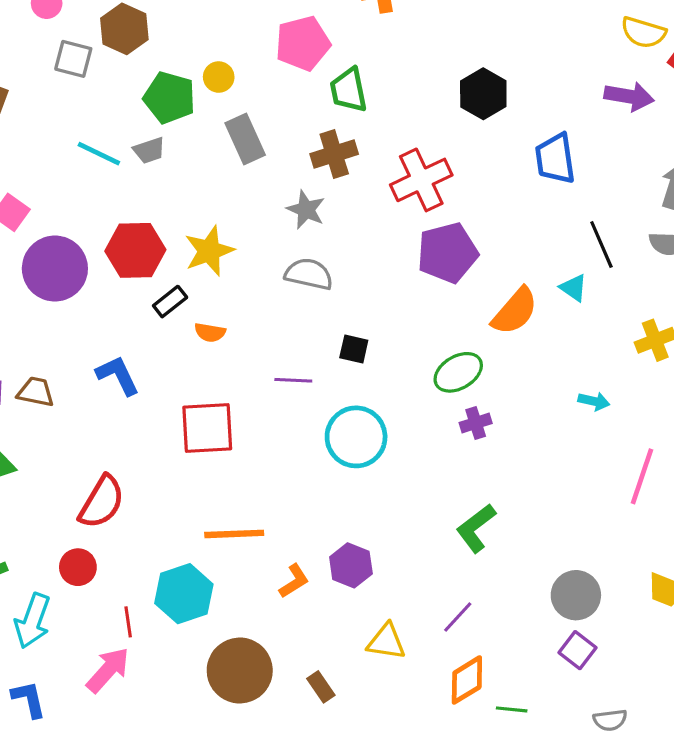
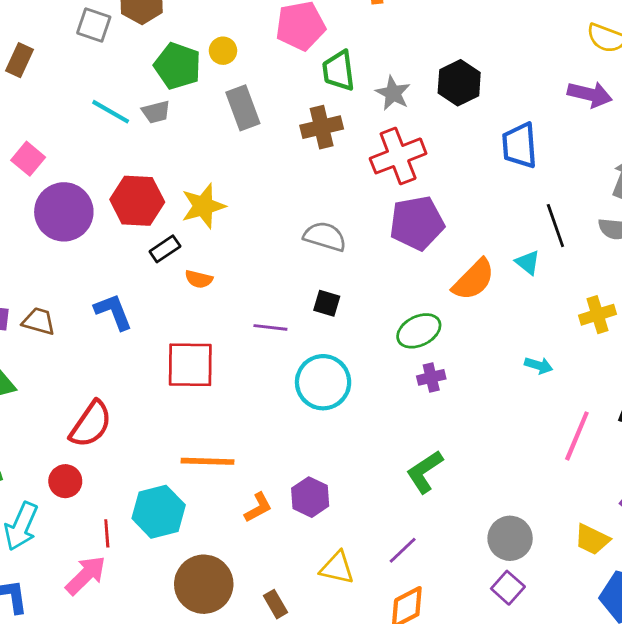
gray star: (306, 210) -> (393, 93), moved
gray semicircle: (309, 274) -> (325, 236), moved

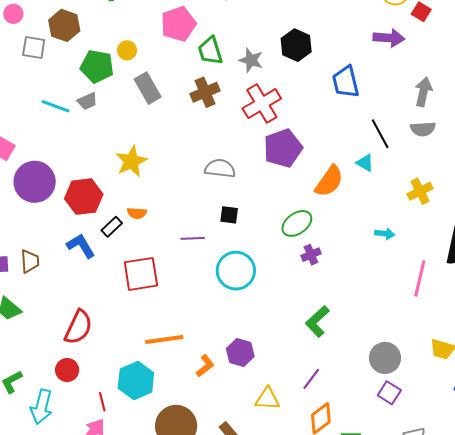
red hexagon: (137, 201) -> (84, 197), moved
black rectangle: (165, 249) -> (112, 227), moved
brown trapezoid: (39, 321) -> (30, 261), turned 80

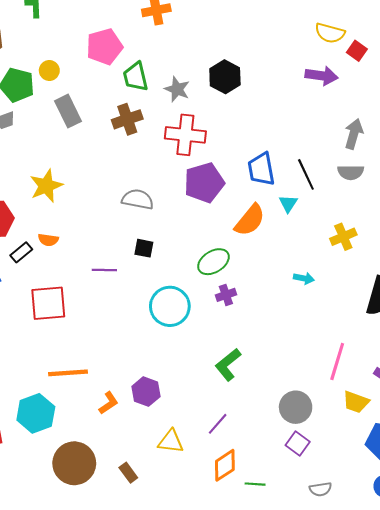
blue trapezoid: (346, 82) -> (261, 169), moved
red cross: (262, 104) -> (185, 135), turned 33
cyan triangle: (365, 163) -> (288, 203), turned 30
cyan circle: (236, 271) -> (170, 306), moved
pink line: (420, 278) -> (337, 361), moved

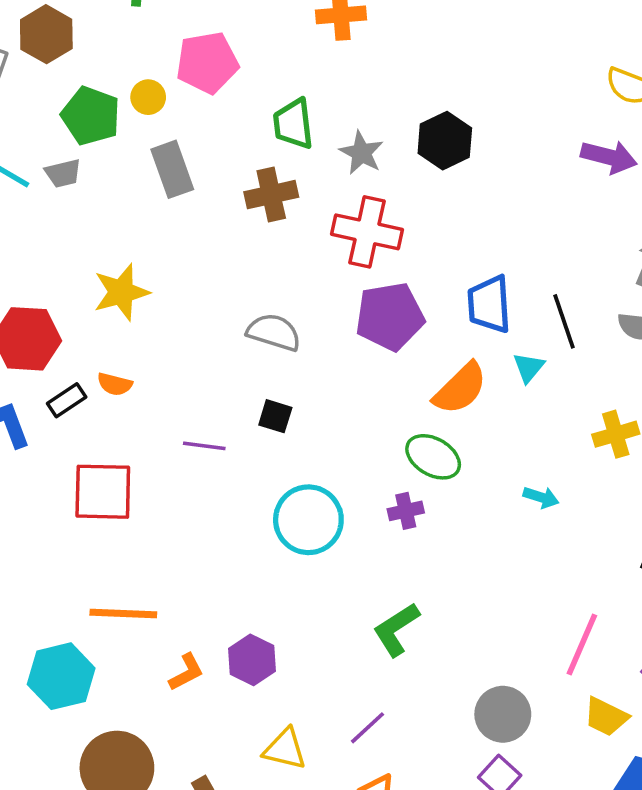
pink pentagon: (104, 47) -> (207, 63), moved
green ellipse: (213, 262) -> (433, 457), moved, turned 56

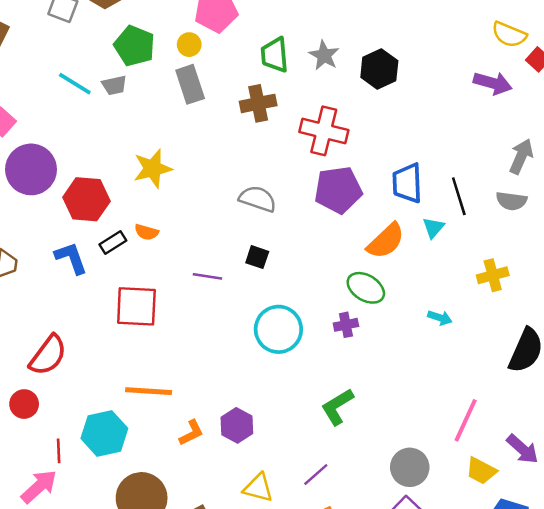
yellow circle: (148, 97) -> (189, 45), moved
gray star: (361, 153) -> (324, 55), moved

